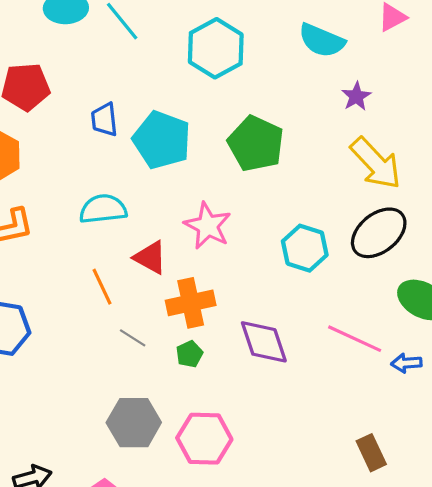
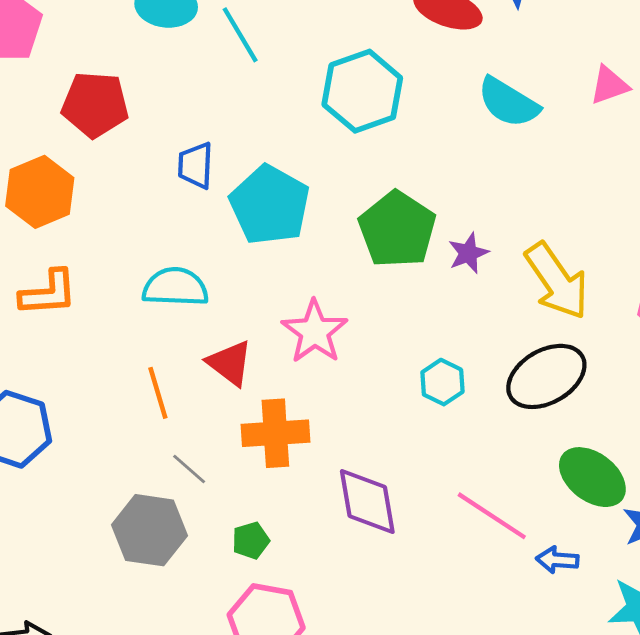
purple star: (356, 96) -> (468, 253), moved
cyan hexagon: (305, 248) -> (442, 382), size x0.7
green pentagon: (189, 354) -> (251, 540), moved
gray hexagon: (134, 423) -> (149, 530), moved

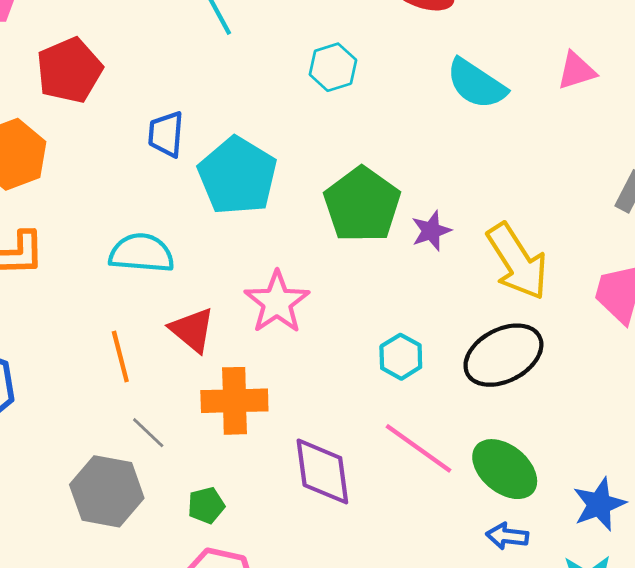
cyan hexagon: (362, 91) -> (333, 67), size x0.6
red pentagon: (95, 105) -> (69, 70), turned -30
green ellipse: (592, 477) -> (505, 469), moved
pink line: (492, 516) -> (418, 448), moved

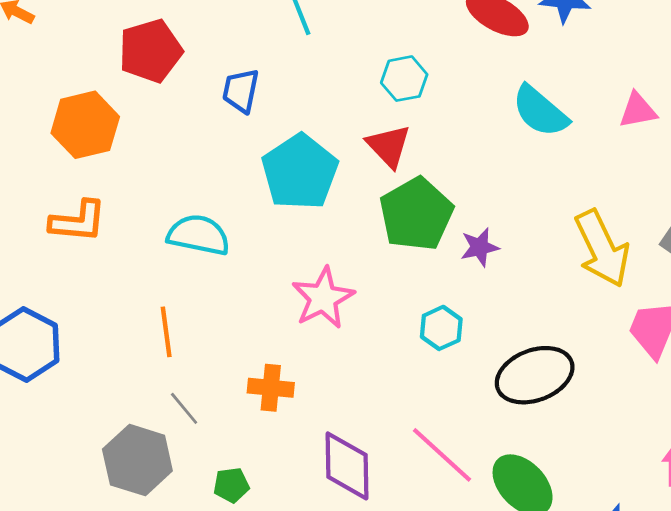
blue trapezoid: (166, 134) -> (241, 91), moved
yellow arrow: (517, 261) -> (602, 249), moved
red triangle: (192, 330) -> (389, 146), moved
cyan hexagon: (401, 357) -> (441, 328), moved
orange cross: (234, 401) -> (271, 388), size x0.7

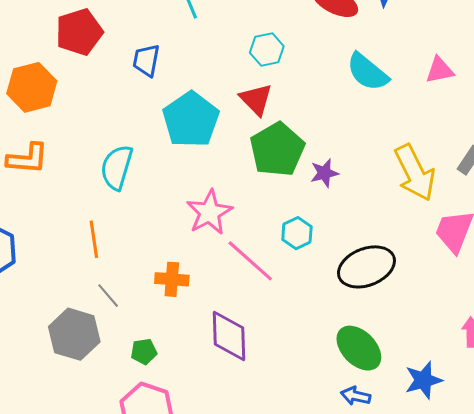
cyan semicircle: (199, 235) -> (117, 167), turned -84
pink line: (442, 455) -> (250, 261), moved

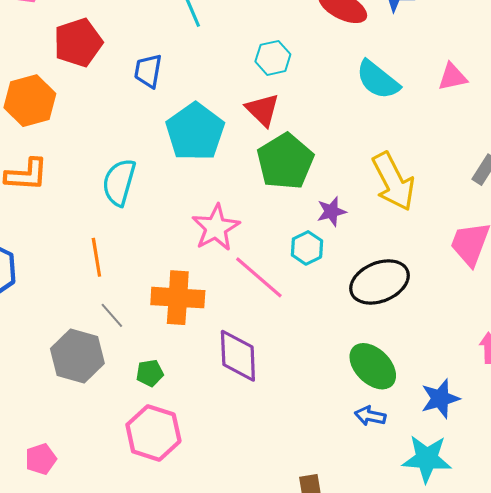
purple star: (324, 173) -> (331, 211), moved
yellow arrow: (415, 173) -> (393, 182), moved
orange cross: (172, 279) -> (178, 298), size x1.5

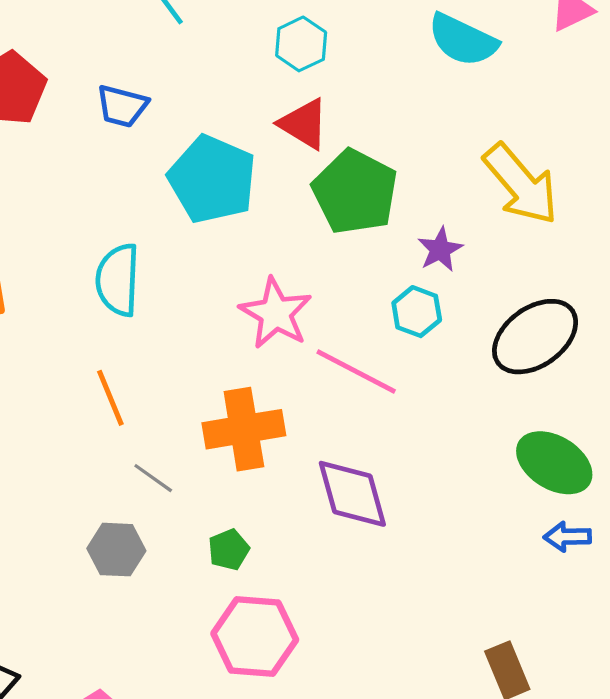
blue trapezoid: (148, 71) -> (122, 106), turned -72
gray hexagon: (77, 356) -> (116, 550), size x0.7

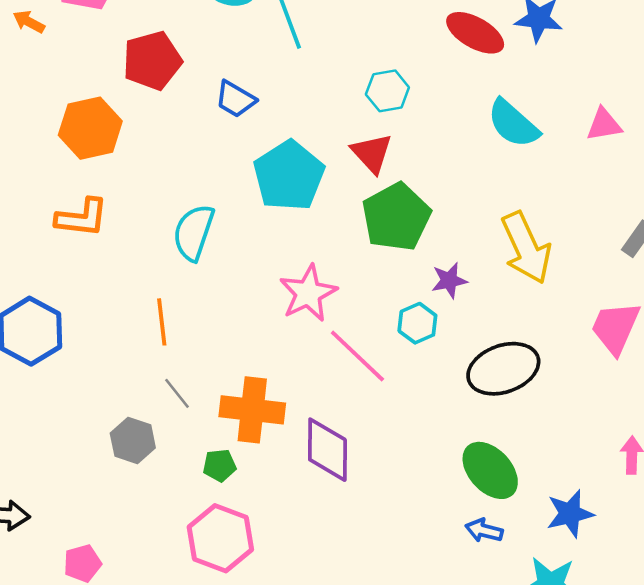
orange cross: (244, 429) -> (252, 410), moved

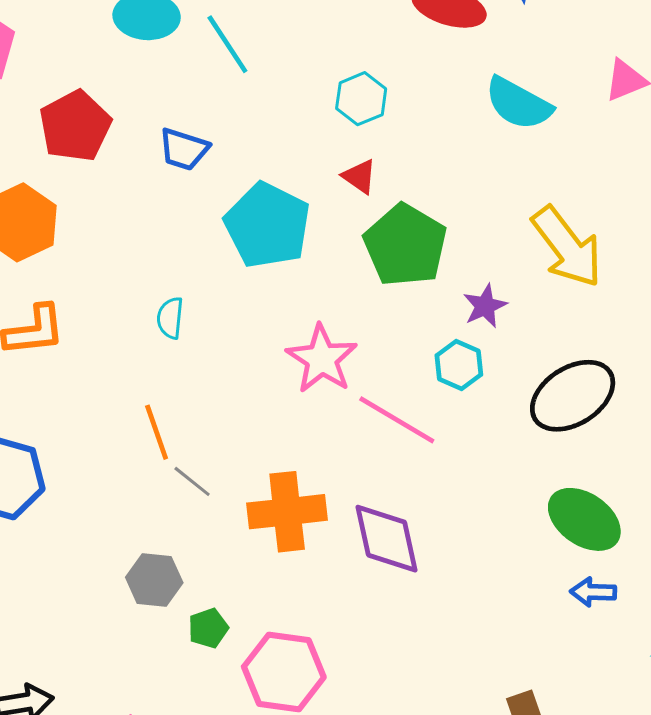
red triangle: (372, 153) -> (359, 176), size x0.7
cyan semicircle: (194, 232) -> (170, 318), size x0.6
gray line: (177, 393) -> (192, 481), moved
green pentagon: (220, 465) -> (208, 628), moved

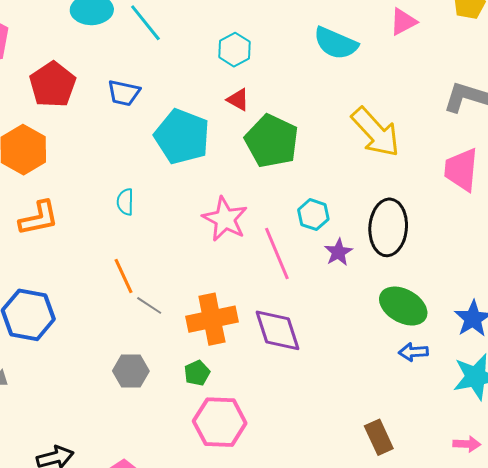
purple star: (485, 306) -> (338, 252), moved
black ellipse: (573, 396) -> (388, 227), turned -48
pink line: (397, 420) -> (277, 254), turned 42
green pentagon: (208, 628) -> (197, 373), moved

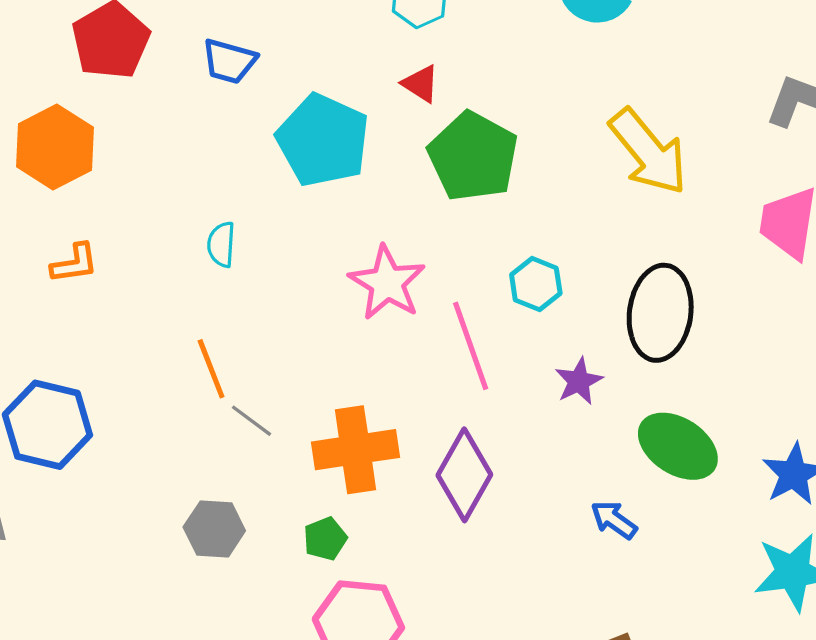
orange L-shape: (39, 218) -> (74, 263), size x0.7
purple star: (338, 252) -> (579, 381), moved
purple diamond: (277, 330) -> (464, 475), turned 44
blue arrow: (413, 352) -> (614, 520), moved, turned 36

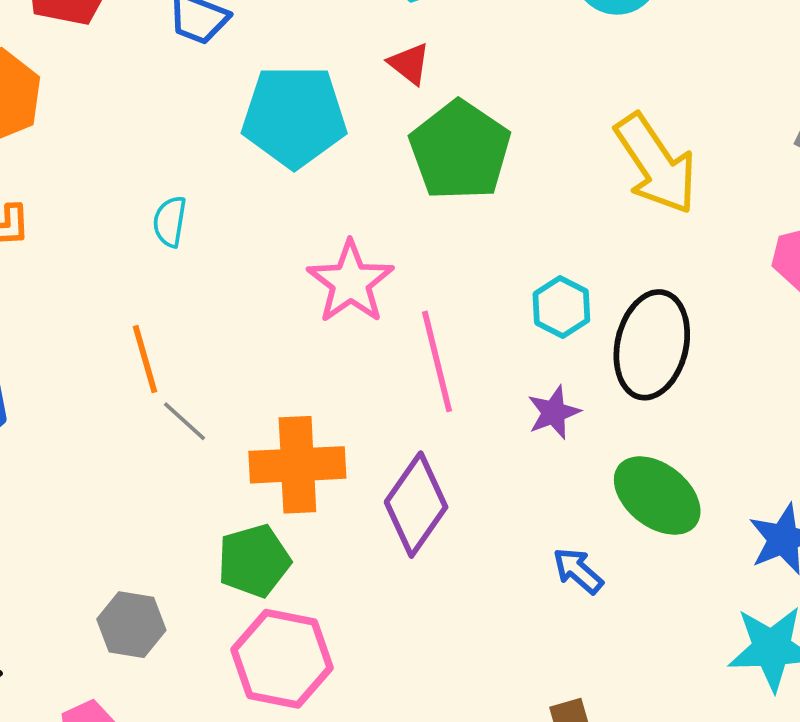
cyan pentagon: (323, 140) -> (294, 116), turned -30
cyan hexagon: (536, 284) -> (561, 307), moved
gray hexagon: (214, 529) -> (131, 625), moved
green pentagon: (325, 539) -> (254, 561), size x1.5

